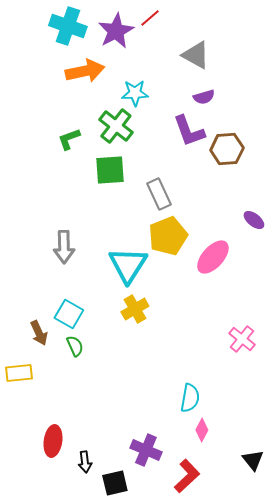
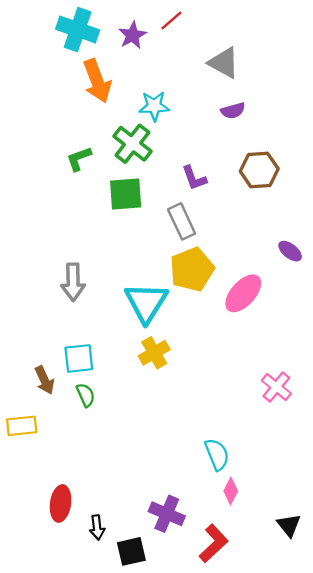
purple star: (116, 31) -> (132, 35), size x0.7
orange arrow: (85, 71) -> (97, 81), turned 81
purple L-shape: (189, 131) -> (194, 178), moved, size x0.7
cyan square: (69, 314) -> (79, 358), turned -36
cyan semicircle: (190, 398) -> (217, 454), turned -32

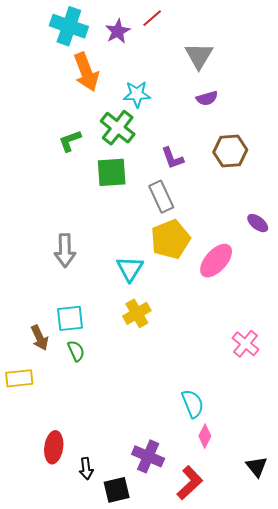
gray triangle: (224, 63) -> (199, 56), turned 32
cyan triangle: (146, 302) -> (130, 269), size x0.7

